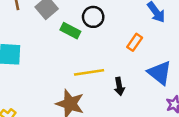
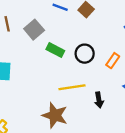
black circle: (93, 17) -> (85, 54), moved

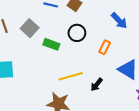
black circle: (85, 54) -> (77, 33), moved
black arrow: (99, 100) -> (97, 85), turned 56

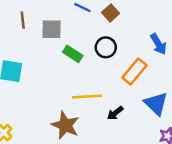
gray square: (30, 28) -> (52, 29), turned 36
orange rectangle: (105, 47) -> (134, 71), size x1.5

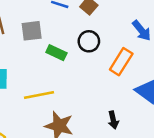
yellow line: (87, 96) -> (39, 95), moved
black arrow: (115, 113) -> (113, 120), moved, turned -56

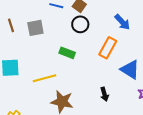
black circle: (89, 41) -> (80, 24), moved
green rectangle: (56, 53) -> (67, 53), moved

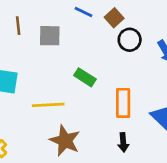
black circle: (80, 24) -> (130, 40), moved
orange rectangle: (108, 48) -> (123, 103), moved, turned -40

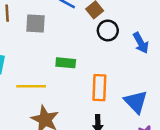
green rectangle: (85, 77) -> (66, 63), turned -30

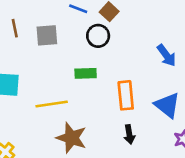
black circle: (108, 30) -> (98, 36), moved
blue arrow: (141, 43) -> (166, 55), moved

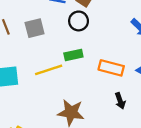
orange rectangle: (126, 95) -> (111, 68), turned -60
yellow line: (52, 104) -> (49, 70), moved

